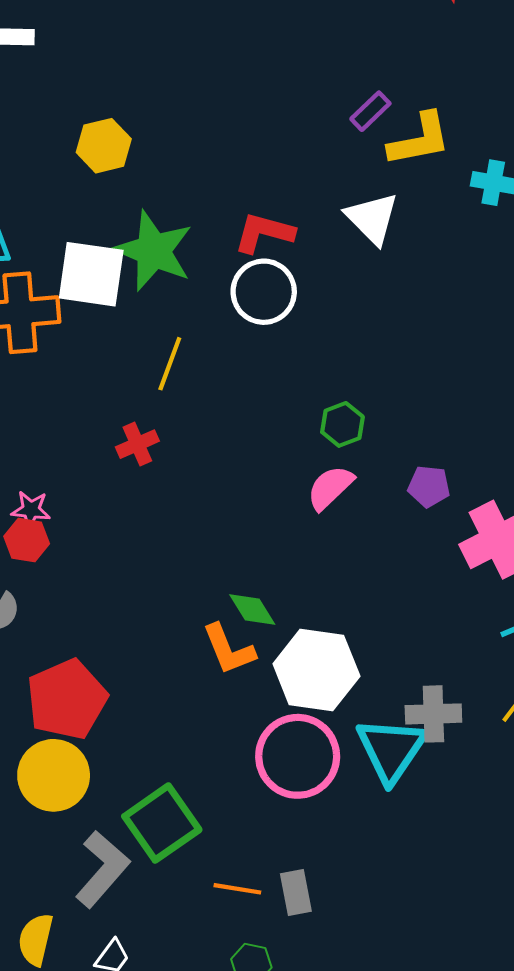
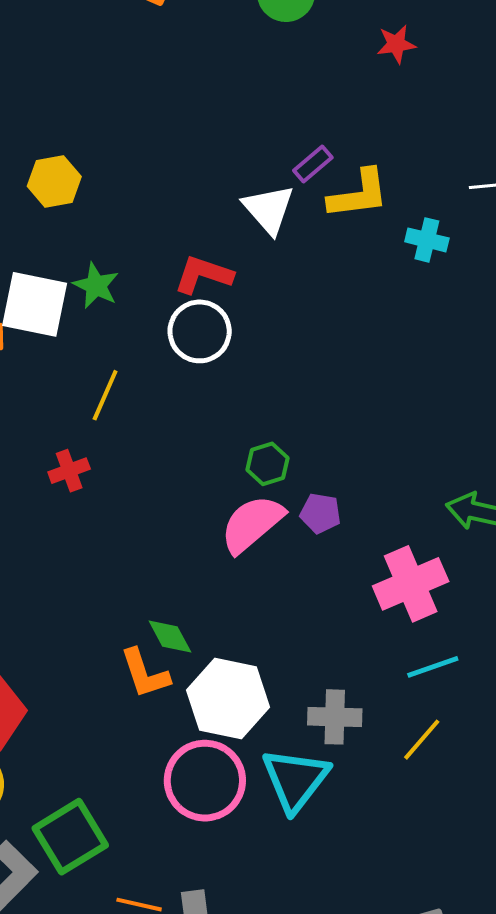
white triangle: (372, 218) -> (269, 209), moved
green star: (153, 251) -> (96, 286), size x0.6
purple pentagon: (429, 486) -> (320, 513), moved
pink semicircle: (330, 488) -> (252, 524), size x1.4
gray cross: (433, 714) -> (335, 717), moved

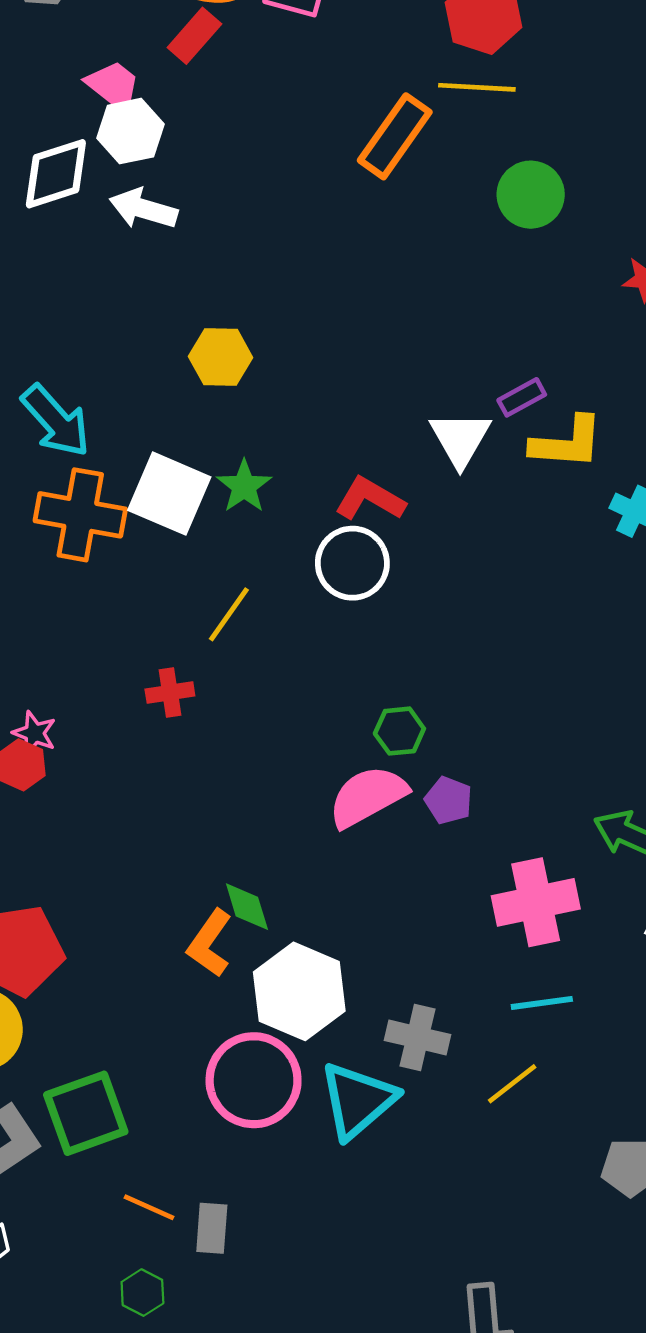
orange L-shape: (145, 674) -> (210, 943), turned 42

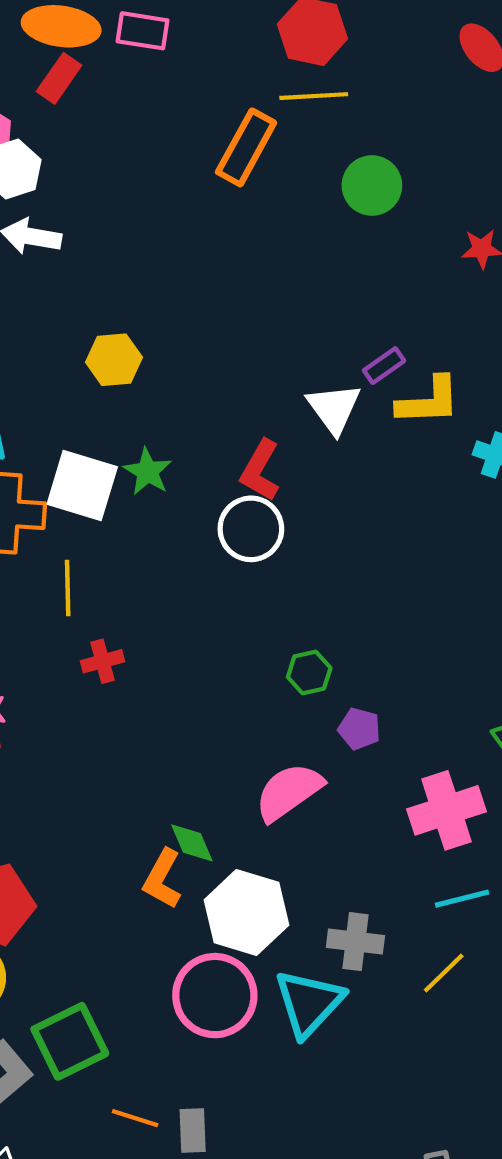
red L-shape: (370, 499) -> (260, 470), turned -84
yellow line: (229, 614) -> (68, 588), moved, turned -30
pink semicircle: (368, 796) -> (289, 792), moved

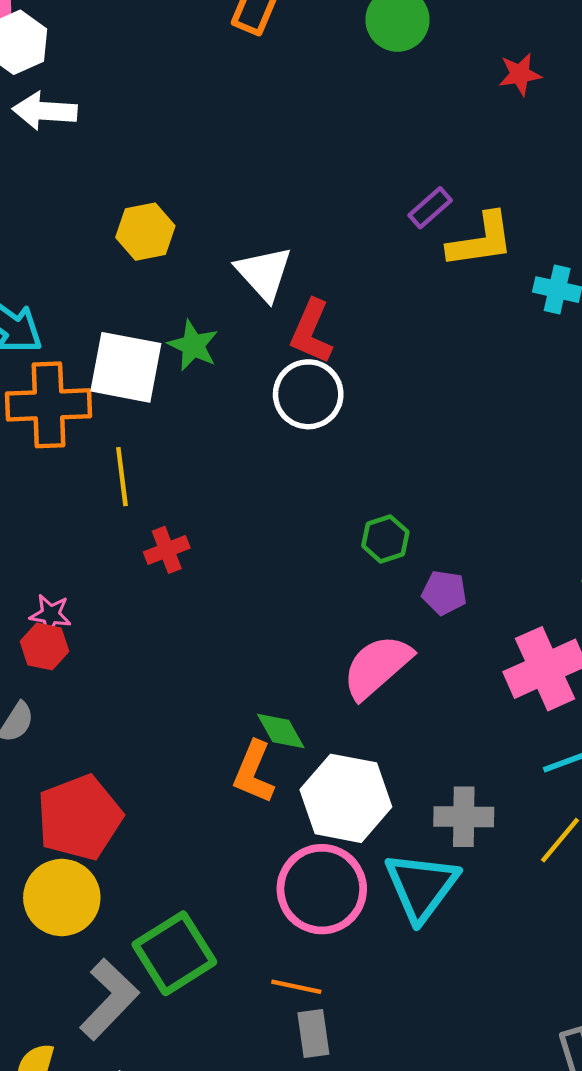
white triangle: (334, 408) -> (264, 273), moved
orange line: (135, 1118) -> (296, 987), moved

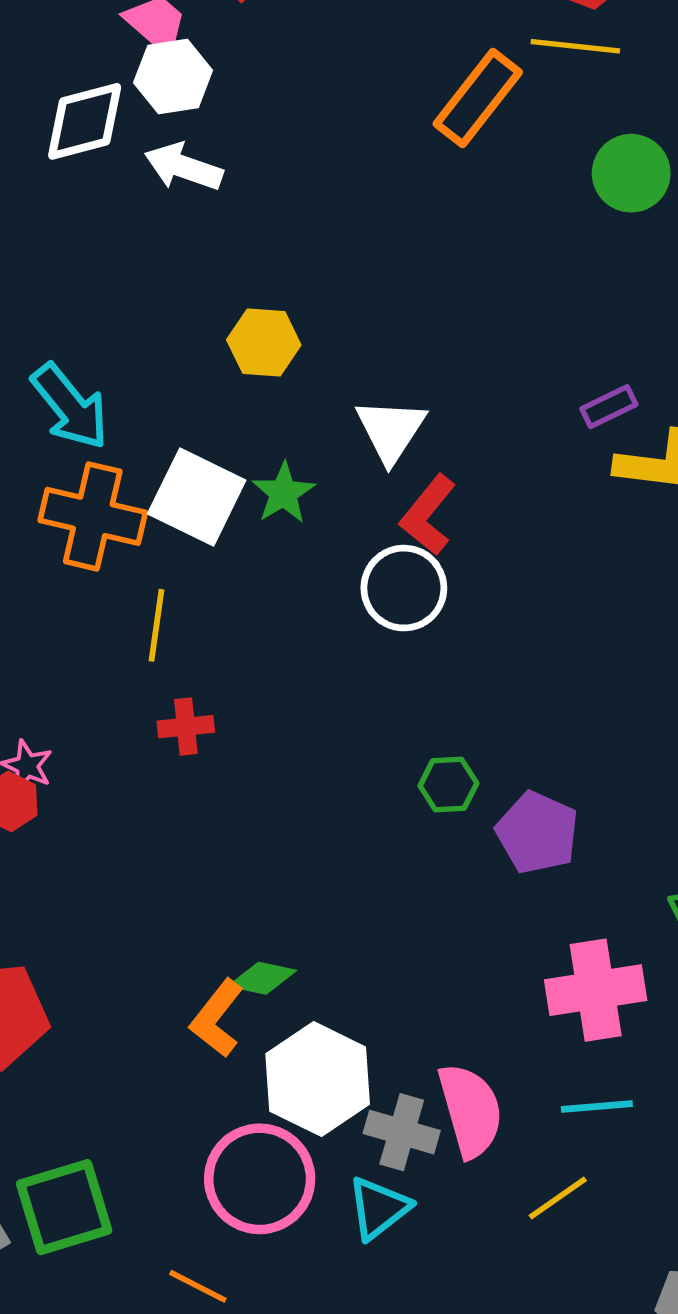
purple pentagon: (444, 593) -> (537, 833), moved, size x1.5
pink semicircle: (377, 667) -> (470, 1110), moved, turned 100
green diamond: (281, 731) -> (262, 978), turned -64
gray cross: (464, 817) -> (402, 1132), moved
cyan triangle: (421, 887) -> (379, 1208), size x0.7

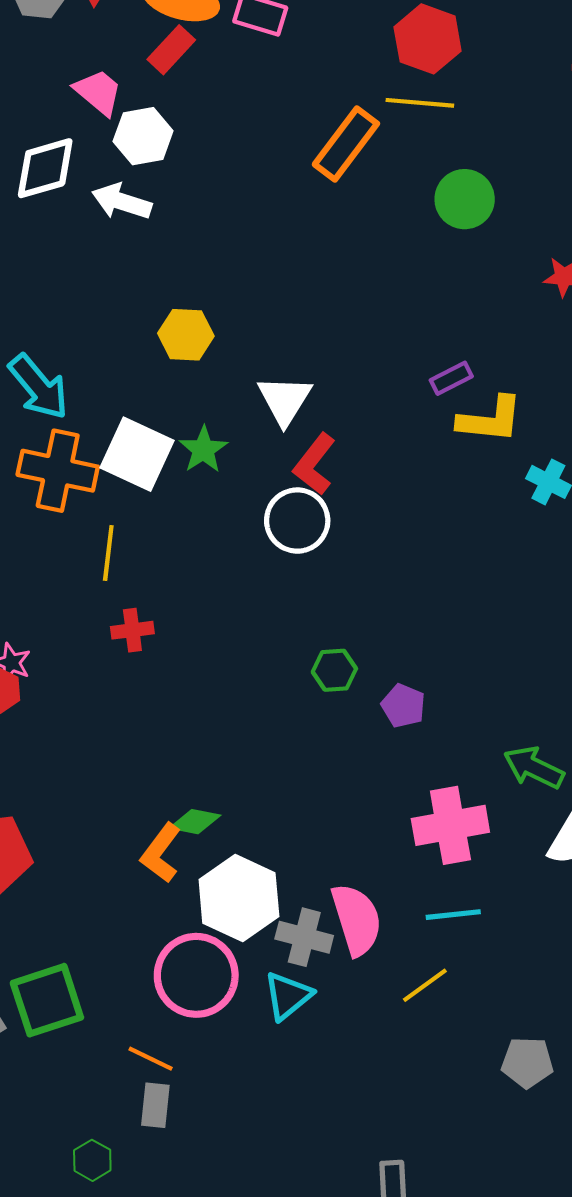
white hexagon: (173, 77) -> (143, 136), moved
purple pentagon: (537, 833) -> (403, 706), size x0.7

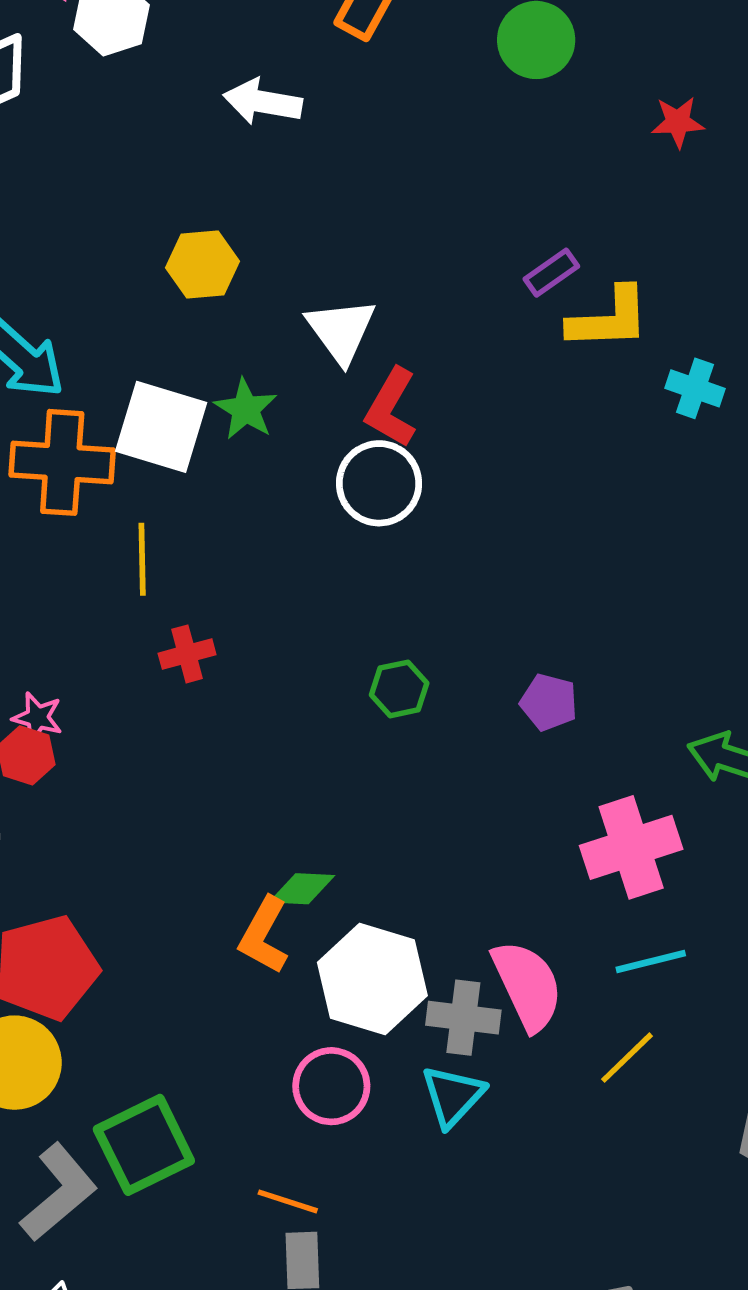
white arrow: (122, 201) -> (263, 102), moved
green hexagon: (334, 670) -> (399, 689), moved
pink circle: (196, 975) -> (331, 1086), size x0.7

